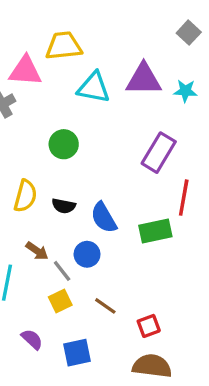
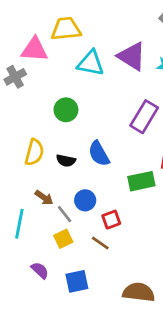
purple triangle: (144, 79) -> (132, 56), turned 32
blue semicircle: (104, 218) -> (99, 154), moved
red square: (149, 326) -> (111, 220), moved

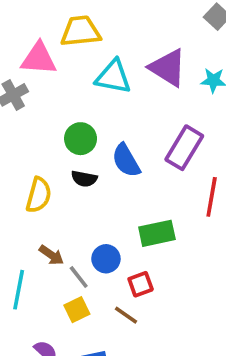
blue semicircle: (99, 154) -> (126, 160), moved
black semicircle: (66, 161) -> (84, 179), moved
green rectangle: (141, 181) -> (157, 233), moved

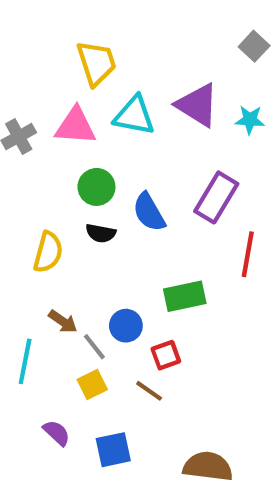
yellow trapezoid: (81, 31) -> (96, 63), turned 78
pink triangle: (39, 59) -> (75, 126), moved

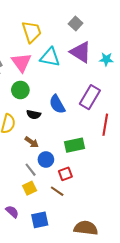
gray square: (254, 46) -> (76, 24), moved
pink triangle: (75, 126) -> (21, 62), turned 50
green circle: (96, 187) -> (20, 90), moved
brown arrow: (63, 321) -> (32, 142), moved

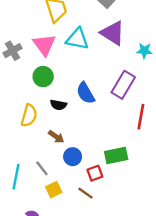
cyan star: (106, 59) -> (144, 51), moved
green rectangle: (75, 145) -> (116, 155), moved
gray line: (31, 170) -> (42, 168), moved

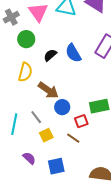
green circle: (43, 77) -> (26, 39), moved
black semicircle: (58, 105) -> (50, 55), moved, turned 128
brown arrow: (56, 137) -> (48, 90), size x1.5

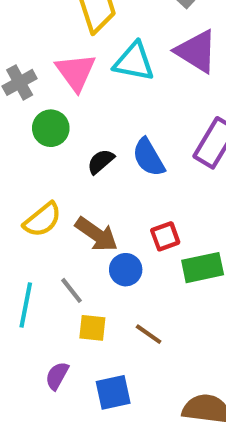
yellow semicircle: (25, 72) -> (42, 220), moved, turned 36
red square: (81, 121) -> (165, 236), moved
yellow square: (46, 135) -> (92, 328), turned 32
purple semicircle: (29, 158) -> (57, 376), turned -104

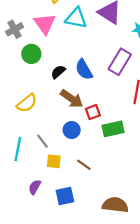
brown arrow: (97, 234) -> (72, 99), moved

